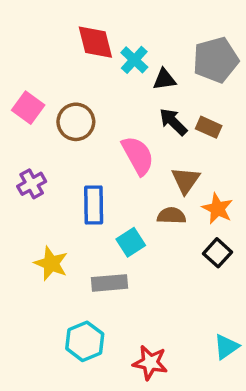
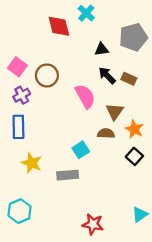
cyan cross: (134, 60) -> (86, 13), moved
purple cross: (32, 184) -> (22, 95), moved
blue rectangle: (94, 205) -> (18, 127), moved
cyan hexagon: (85, 341) -> (20, 211), moved

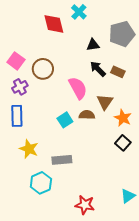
brown semicircle: (106, 133) -> (87, 115), moved
cyan square: (81, 150) -> (65, 120), moved
cyan hexagon: (20, 211) -> (41, 183), moved

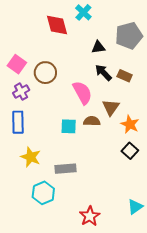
cyan square: (65, 120) -> (69, 126), turned 35
red star: (85, 205) -> (90, 216), turned 30

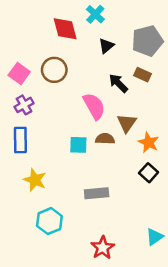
black triangle: (98, 47) -> (106, 46), moved, turned -32
brown circle: (45, 73) -> (54, 70), moved
brown rectangle: (125, 76) -> (143, 75), moved
gray rectangle: (65, 169) -> (97, 193), moved

